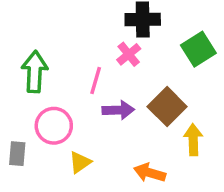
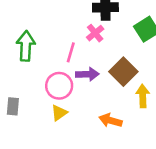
pink circle: (54, 126) -> (59, 86), moved

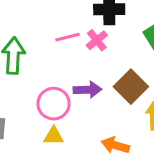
pink line: (71, 52) -> (67, 37), moved, turned 60
yellow triangle: (59, 113) -> (54, 136), turned 36

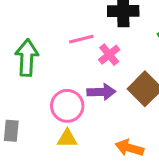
pink cross: (97, 40) -> (109, 55), moved

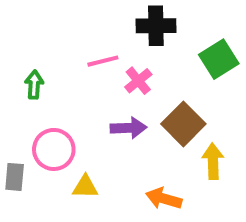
green arrow: (27, 58) -> (34, 85), size x0.6
pink circle: (67, 106) -> (54, 149), moved

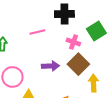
pink cross: (138, 81) -> (73, 42), moved, turned -32

